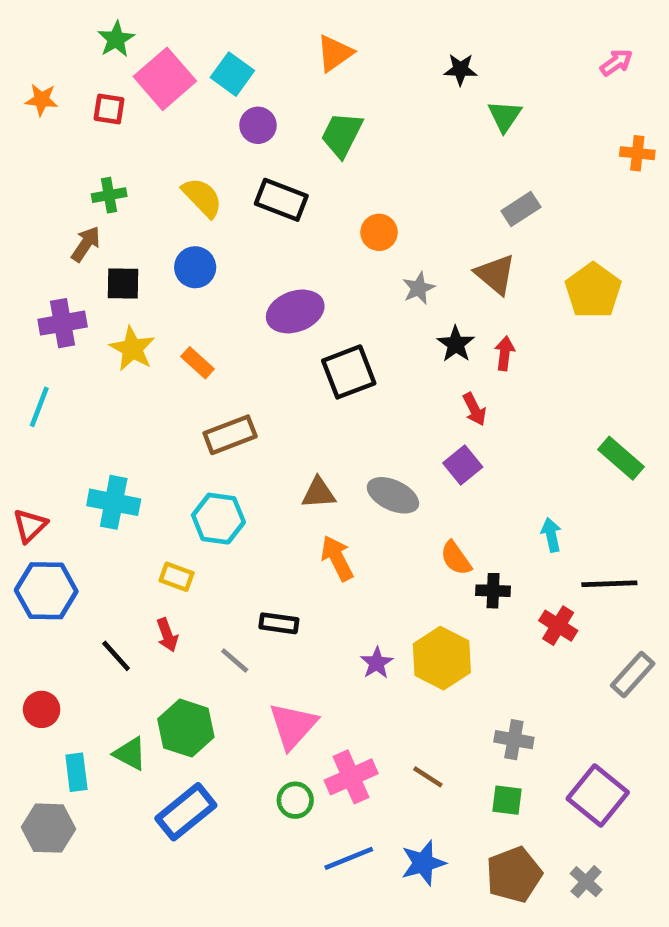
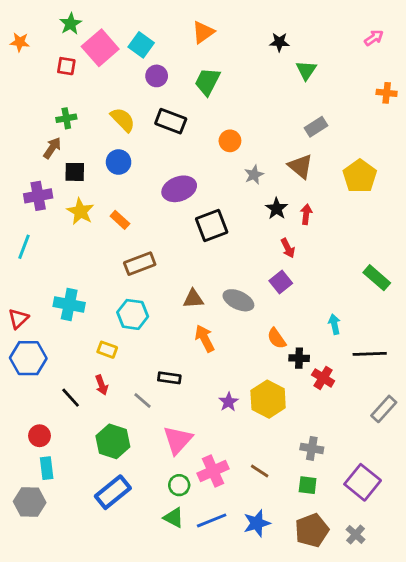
orange star: (42, 100) -> (20, 42), moved
red cross: (558, 626) -> (323, 378), moved
red circle: (42, 709) -> (40, 436), moved
green triangle: (130, 754) -> (174, 518), moved

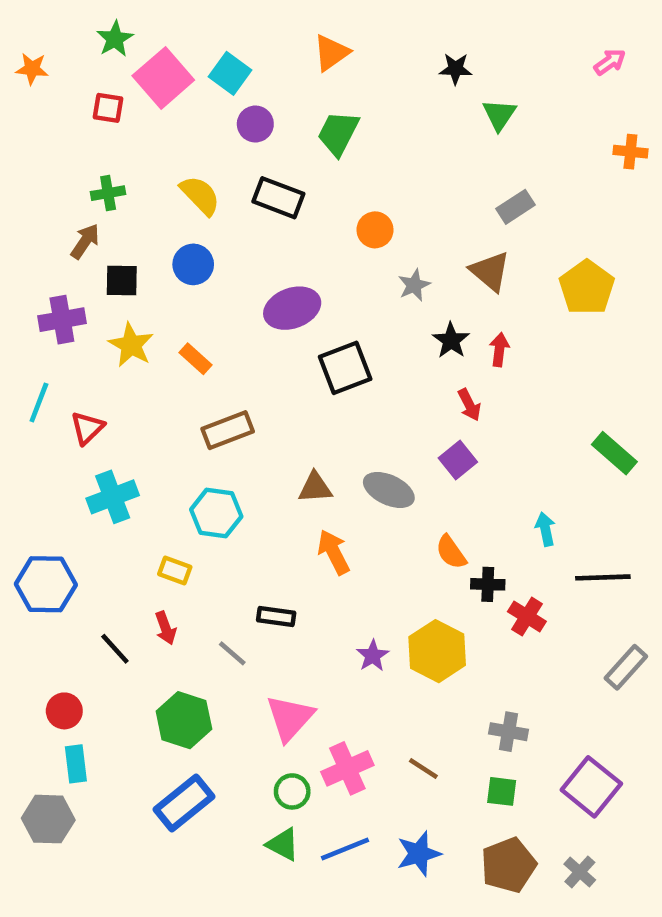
cyan cross: (69, 305) -> (113, 497), turned -32
red triangle: (18, 319) -> (87, 428), moved

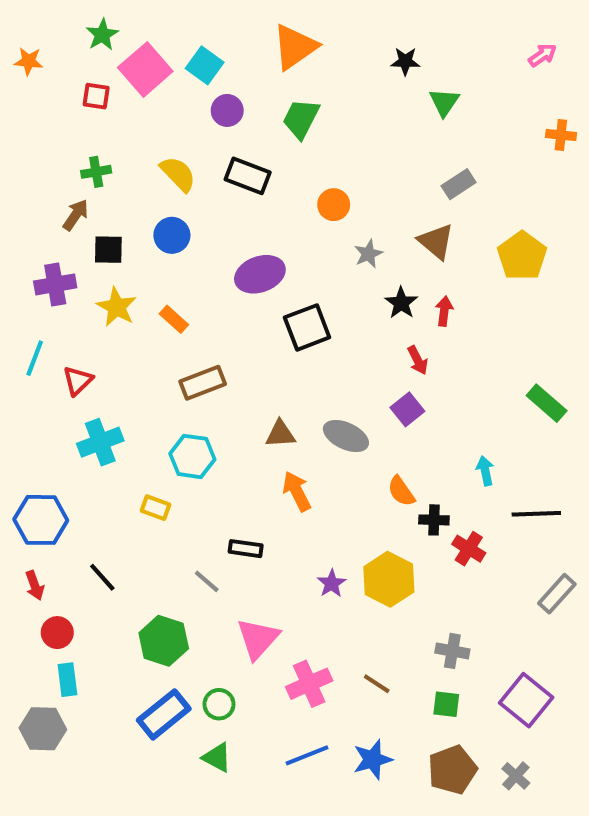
orange triangle: (331, 53) -> (295, 47), size x1.4
red arrow: (166, 628) -> (35, 585), moved
green circle: (292, 791) -> (219, 704), moved
green triangle: (283, 844) -> (217, 757), moved

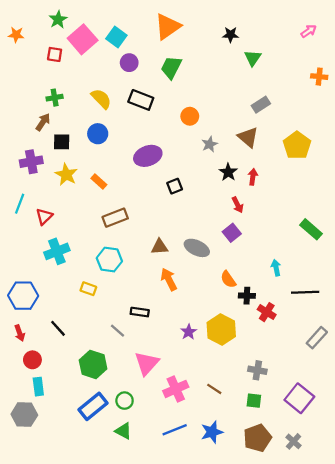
black square: (307, 327) -> (175, 186), size x0.6

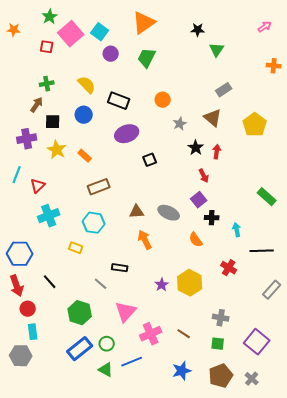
black rectangle: (141, 100) -> (119, 101), moved
black cross: (247, 296) -> (212, 218), moved
red arrow: (20, 333) -> (17, 286), size x1.5
blue line: (175, 430) -> (132, 362), moved

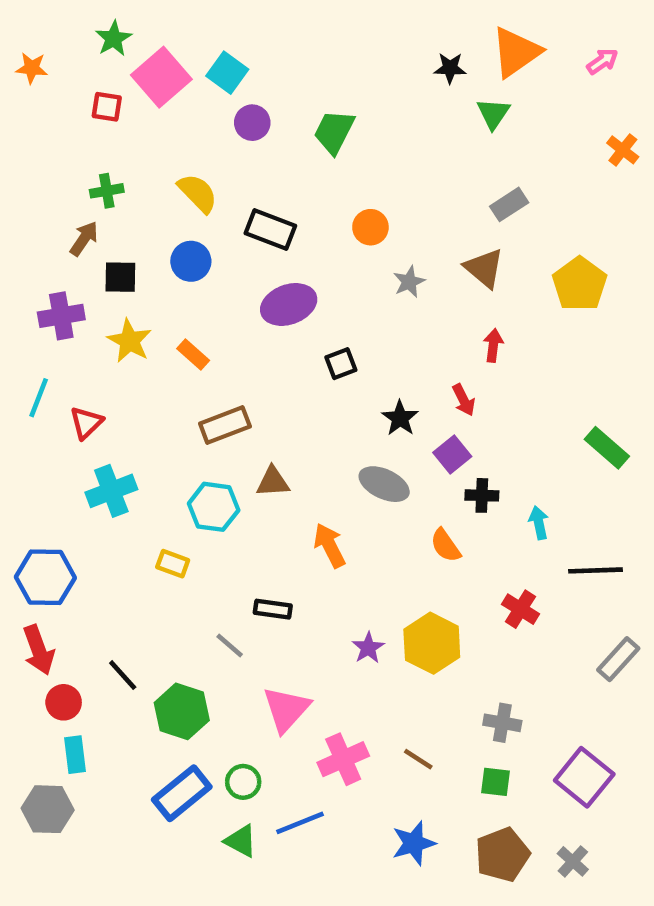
orange triangle: (144, 23) -> (516, 52), moved
orange cross: (274, 66) -> (623, 150), turned 32
black star: (196, 148) -> (400, 418), moved
brown triangle: (137, 212) -> (273, 482), moved
black line: (50, 282) -> (123, 675), moved

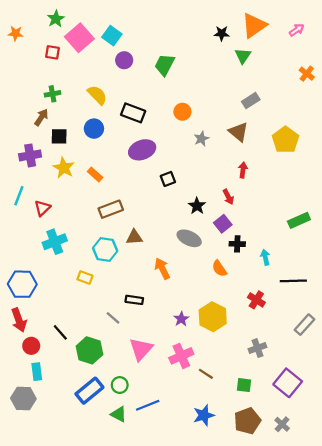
green rectangle: (607, 448) -> (299, 220), turned -65
gray cross: (502, 723) -> (257, 348), moved, turned -30
pink cross: (343, 759) -> (181, 356), moved

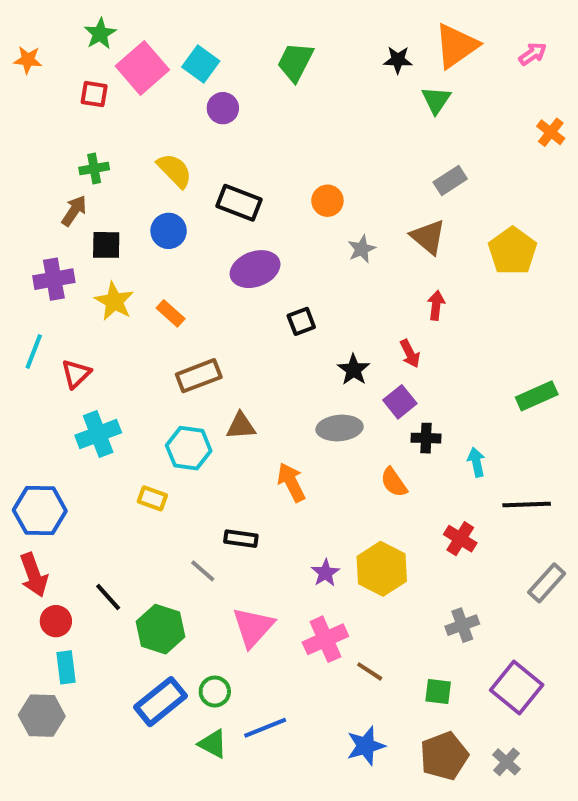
green trapezoid: (164, 65) -> (295, 62), moved
gray ellipse: (189, 238) -> (340, 428), turned -30

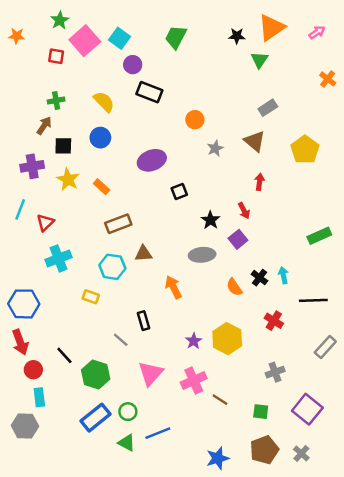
black rectangle: (239, 203) -> (149, 92), moved
black cross: (426, 438) -> (259, 278), moved, turned 35
black rectangle: (241, 539) -> (143, 321), turned 66
blue star: (366, 746) -> (218, 458), moved

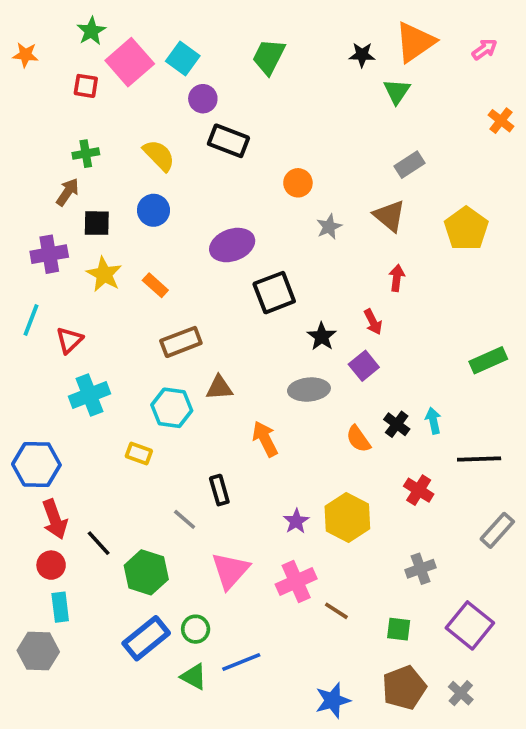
black square: (179, 191) -> (274, 293), size x1.6
red arrow: (20, 342) -> (55, 519), moved

